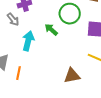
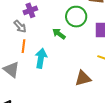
cyan arrow: (28, 41) -> (41, 58), moved
orange line: (18, 73) -> (24, 46), moved

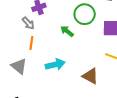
cyan arrow: (41, 58) -> (55, 64), moved, turned 66
brown triangle: (83, 78) -> (90, 76), turned 42

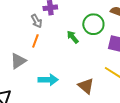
cyan arrow: (55, 64) -> (48, 80), moved
gray triangle: (19, 66) -> (18, 61), turned 36

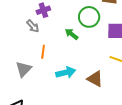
orange line: (35, 41) -> (43, 52), moved
cyan arrow: (48, 80) -> (66, 72), moved

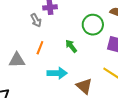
green arrow: (72, 34) -> (71, 46), moved
gray triangle: (24, 69) -> (17, 60), turned 30

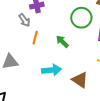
orange line: (40, 48) -> (35, 38), moved

